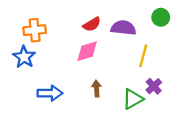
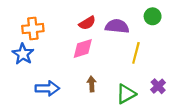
purple cross: (154, 86) -> (158, 86), moved

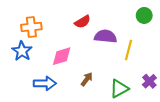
purple semicircle: (117, 26) -> (106, 36), moved
pink diamond: (83, 48) -> (62, 56), moved
brown arrow: (92, 84) -> (87, 79), turned 40

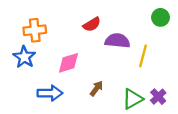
purple cross: (149, 81) -> (158, 97), moved

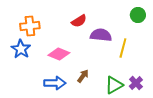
pink diamond: (69, 63) -> (59, 54), turned 40
blue arrow: (50, 93) -> (55, 83), moved

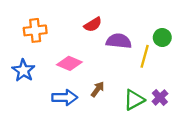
green circle: (138, 15) -> (162, 38), moved
blue star: (21, 49) -> (23, 70), moved

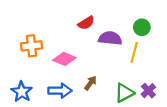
orange cross: (35, 30) -> (32, 46), moved
green circle: (162, 38) -> (142, 27), moved
blue star: (23, 70) -> (22, 92), moved

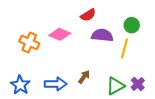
red semicircle: (86, 23) -> (88, 15), moved
orange cross: (32, 46) -> (29, 42), turned 30
pink diamond: (64, 59) -> (60, 34), moved

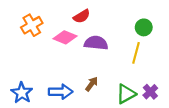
red semicircle: (88, 15) -> (82, 16), moved
purple semicircle: (102, 35) -> (96, 43), moved
orange cross: (29, 42) -> (32, 25), moved, turned 36

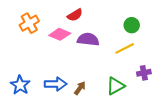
yellow line: (136, 53) -> (125, 48), turned 48
brown arrow: (92, 84) -> (80, 88), moved
purple cross: (150, 92) -> (144, 73), moved, turned 32

